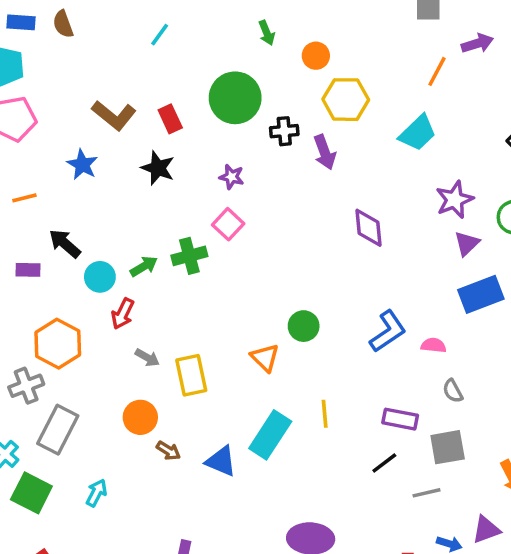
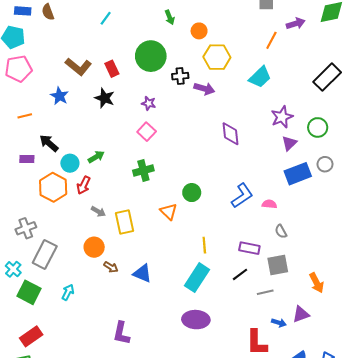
purple arrow: (325, 152) -> (204, 89), turned -54
green cross: (189, 256) -> (143, 171), moved
orange hexagon: (58, 344) -> (53, 187), moved
cyan rectangle: (270, 435) -> (197, 278), moved

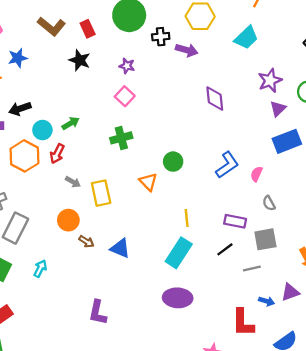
blue star: (59, 96) -> (18, 58), moved, turned 30
black arrow: (49, 143) -> (20, 109), turned -60
pink semicircle: (269, 204) -> (256, 174), turned -72

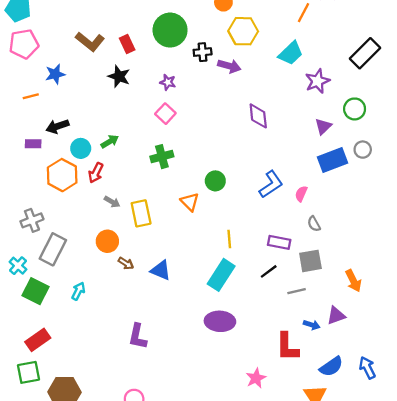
purple star: (270, 80) -> (317, 81), moved

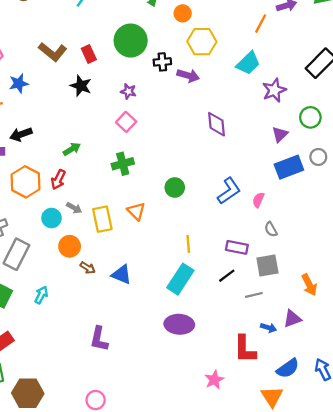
cyan circle: (81, 148) -> (51, 218), moved
orange triangle: (190, 202) -> (136, 211), moved

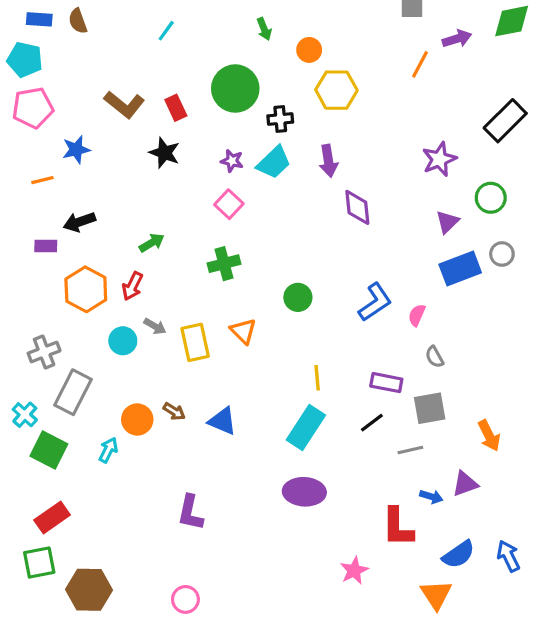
cyan trapezoid: (248, 63) -> (274, 162), moved
purple arrow: (188, 76) -> (328, 161), moved, turned 65
orange circle: (70, 246) -> (137, 419), moved

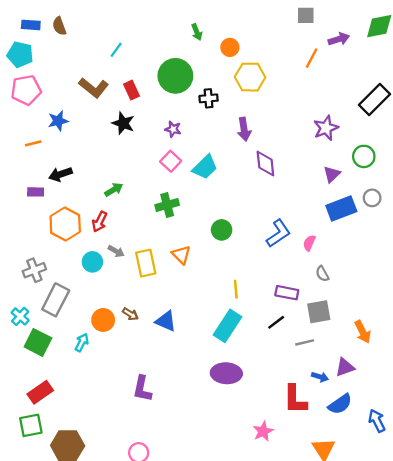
cyan line: (166, 31) -> (116, 50), moved
cyan trapezoid: (274, 162) -> (205, 167), moved
blue semicircle: (459, 554) -> (340, 404), moved

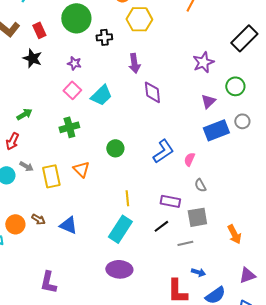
purple triangle: (345, 367) -> (247, 275), moved

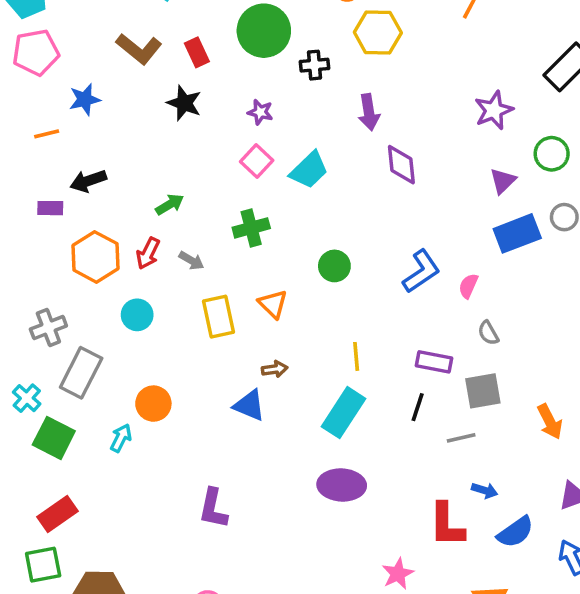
gray arrow: (26, 166) -> (191, 261), moved
brown arrow: (38, 219) -> (275, 369), moved, turned -40
black line: (161, 226) -> (418, 407), turned -35

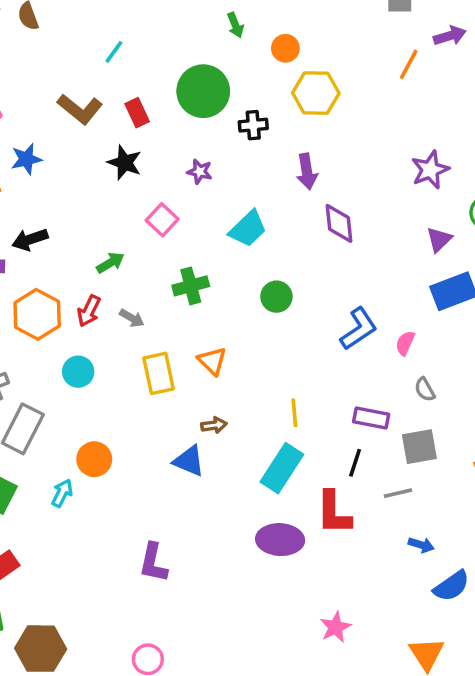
pink square: (257, 161) -> (162, 220), moved
green circle: (334, 266) -> (276, 297), moved
red L-shape: (447, 525) -> (334, 513), moved

